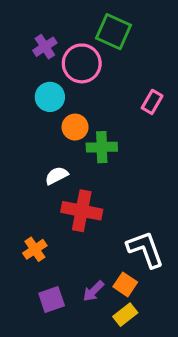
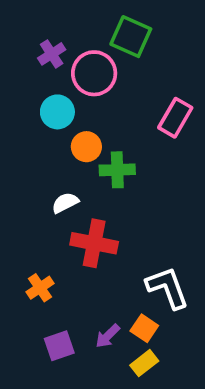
pink rectangle: (152, 102) -> (175, 118), size x1.4

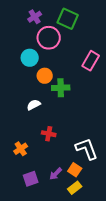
purple cross: (52, 54) -> (35, 17), moved
red cross: (94, 243) -> (49, 134), moved, size x0.6

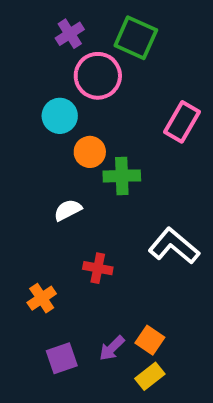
white L-shape: (87, 149) -> (174, 246), moved, turned -30

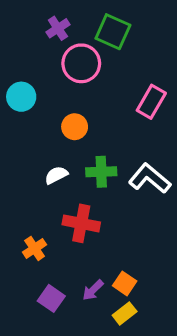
cyan circle: (60, 116) -> (21, 97), moved
green cross: (122, 176) -> (101, 172), moved
white L-shape: (174, 246) -> (150, 178), moved
red cross: (98, 268) -> (81, 223), size x1.5
purple square: (62, 358) -> (51, 298), turned -36

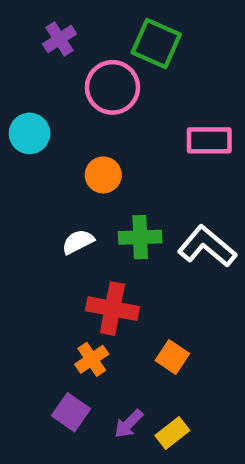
purple cross: (58, 28) -> (59, 39), moved
pink rectangle: (151, 102) -> (209, 140), turned 60
orange cross: (35, 248) -> (92, 359), moved
orange square: (125, 283) -> (172, 357), moved
purple arrow: (93, 290) -> (129, 424), moved

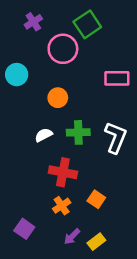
green square: (156, 44) -> (87, 24), turned 32
white L-shape: (207, 246) -> (116, 138), turned 72
orange cross: (92, 359) -> (62, 206), moved
purple square: (71, 412) -> (24, 229), moved

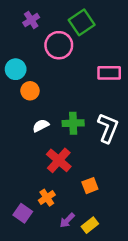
orange circle: (58, 98) -> (30, 91), moved
red cross: (63, 172) -> (59, 160), turned 30
orange square: (96, 199) -> (90, 186), turned 35
orange cross: (62, 206) -> (47, 198), moved

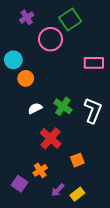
green cross: (73, 123) -> (63, 106), turned 36

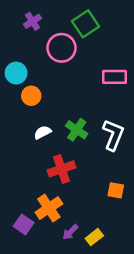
red cross: (51, 138) -> (62, 169), turned 30
orange square: (77, 160) -> (116, 190), moved, turned 32
orange cross: (40, 170) -> (49, 208), size x1.5

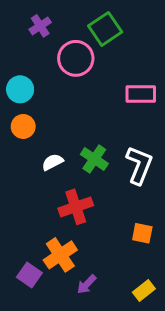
orange circle: (31, 96) -> (23, 126), moved
yellow rectangle: (94, 237) -> (144, 290), moved

